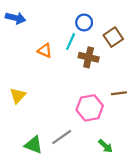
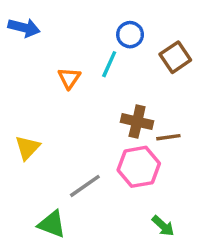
orange triangle: (45, 51) -> (69, 78), turned 40
brown cross: (89, 57) -> (137, 122), moved
brown line: (119, 93) -> (168, 137), moved
gray line: (62, 137) -> (85, 186), moved

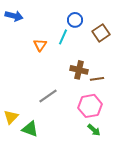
yellow triangle: (27, 148) -> (11, 117), moved
pink hexagon: (139, 167) -> (90, 106), moved
gray line: (85, 186) -> (48, 96), moved

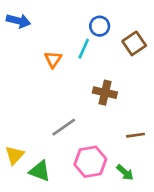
brown line: (97, 79) -> (136, 135), moved
pink hexagon: (90, 106) -> (90, 162), moved

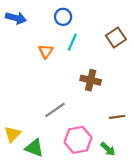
blue circle: (100, 26) -> (63, 17), moved

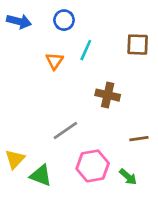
blue circle: (63, 17) -> (64, 20), moved
brown square: (116, 38) -> (138, 45), turned 36

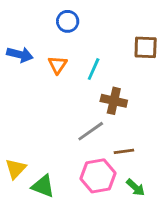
blue arrow: (19, 21) -> (20, 55), moved
cyan line: (86, 50) -> (94, 69), moved
gray line: (65, 130) -> (91, 131), moved
brown line: (139, 139) -> (124, 151), moved

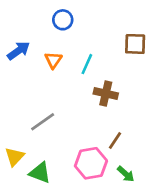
blue arrow: (20, 55) -> (19, 51), turned -50
gray line: (91, 131) -> (43, 122), moved
brown line: (124, 151) -> (115, 141), turned -48

